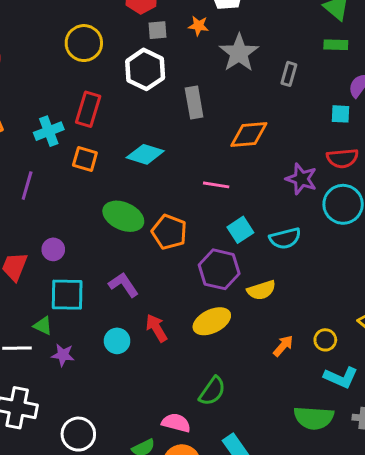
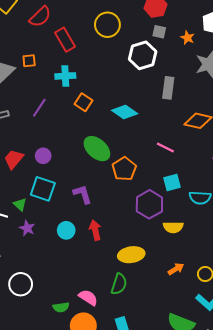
red rectangle: (88, 109) -> (65, 40), moved, turned -65
yellow ellipse: (212, 321) -> (131, 255), moved
green semicircle: (212, 391) -> (119, 284), turned -35

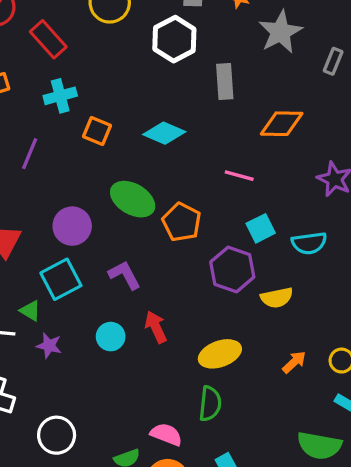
purple circle: (43, 156) -> (72, 226), moved, size x1.5
cyan square: (43, 189) -> (61, 279), turned -35

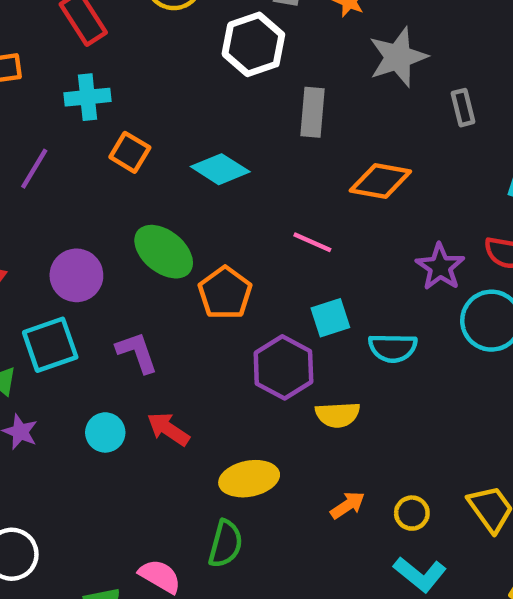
gray rectangle: (333, 61) -> (463, 108), turned -45
red arrow: (156, 327) -> (168, 429), turned -40

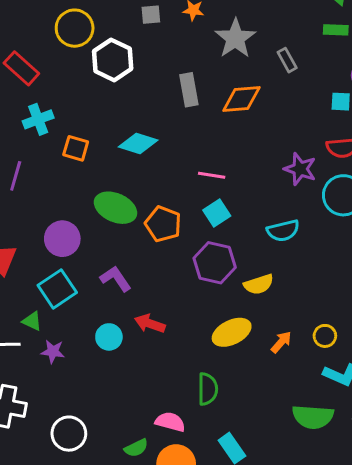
white hexagon: (253, 44) -> (113, 60), moved
orange diamond: (380, 181) -> (241, 99), moved
cyan square: (330, 318) -> (217, 213), moved
yellow ellipse: (249, 479) -> (232, 332), moved

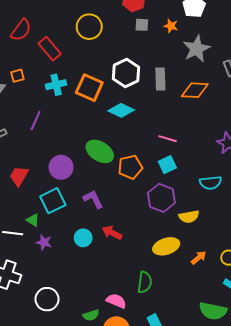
white hexagon: (113, 60) -> (126, 73), moved
orange square: (76, 148) -> (89, 88), moved, size x1.5
orange pentagon: (163, 224) -> (130, 167), turned 30

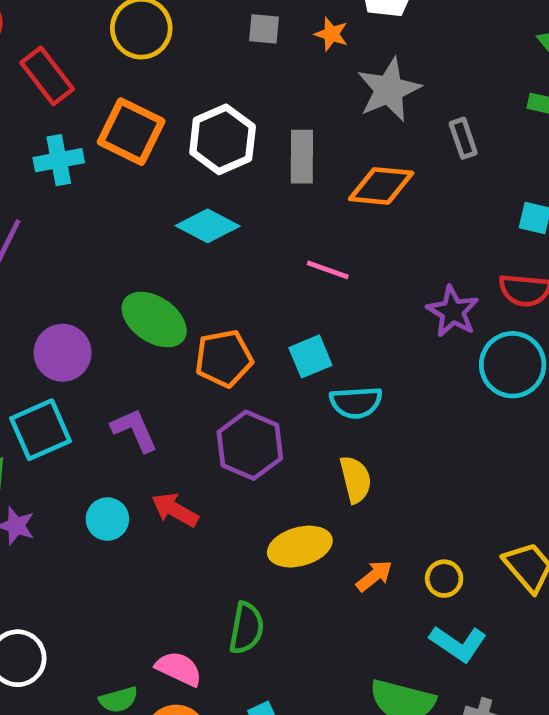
orange square: (89, 88) -> (131, 132), moved
pink line: (168, 139) -> (328, 270), moved
cyan semicircle: (210, 183) -> (356, 402), moved
purple hexagon: (161, 198) -> (250, 445), moved
yellow semicircle: (189, 217) -> (356, 479), turned -96

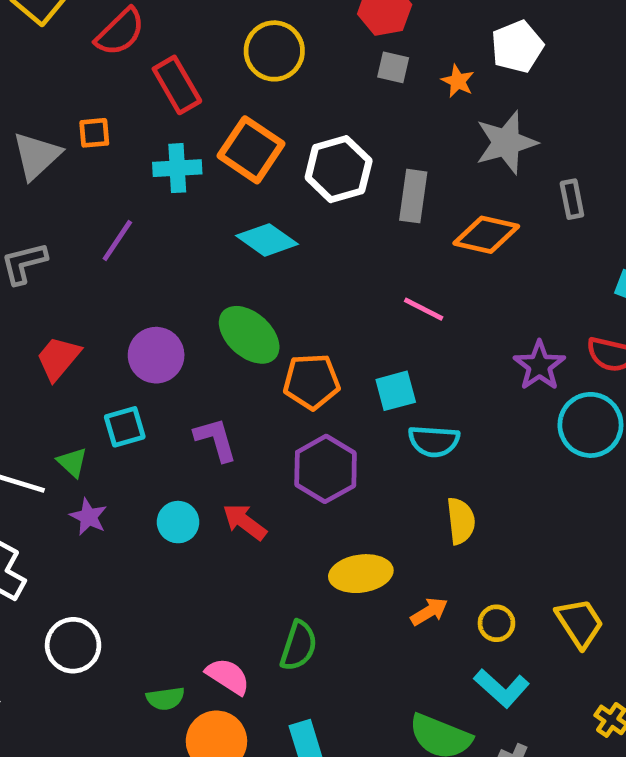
cyan diamond: (208, 226) -> (267, 240), moved
cyan square: (40, 430) -> (125, 427), size x0.7
yellow semicircle: (356, 479) -> (461, 521), moved

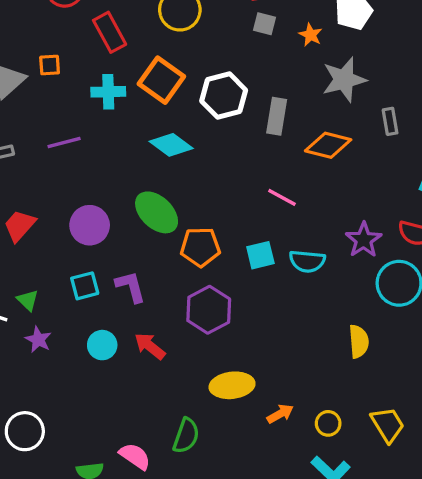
purple line: (117, 241) -> (64, 142), turned 40
cyan square: (125, 427) -> (85, 286), moved
cyan semicircle: (434, 441) -> (307, 261), moved
yellow semicircle: (461, 521) -> (359, 341), moved

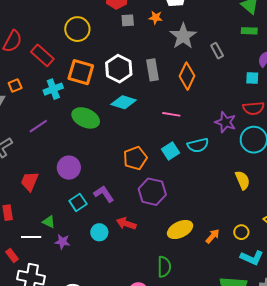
cyan diamond: (171, 145) -> (124, 102), moved
orange diamond: (328, 145) -> (187, 76), turned -60
green ellipse: (157, 212) -> (86, 118), moved

